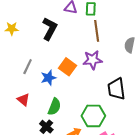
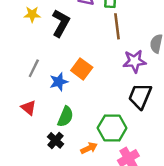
yellow star: (12, 29) -> (32, 14), moved
purple star: (93, 60) -> (135, 61), moved
black trapezoid: (116, 89) -> (140, 96), turned 30

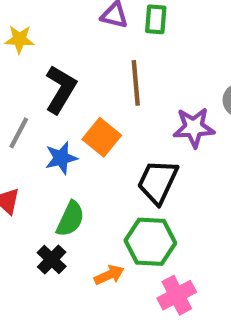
black L-shape: (61, 23) -> (61, 89), moved
brown line: (117, 26) -> (136, 83), moved
black trapezoid: (140, 96) -> (158, 182), moved

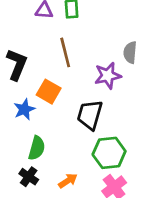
green hexagon: (150, 242) -> (109, 153), moved

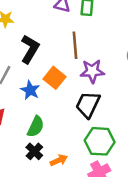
purple star: (108, 76) -> (92, 71), moved
blue star: (24, 109) -> (30, 90), turned -30
black cross: (29, 177) -> (34, 151), moved

